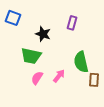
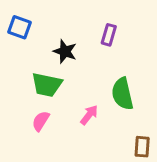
pink semicircle: (37, 78) -> (41, 121), moved
brown rectangle: (94, 80) -> (142, 147), moved

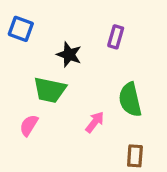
pink semicircle: (41, 121) -> (29, 125), moved
brown rectangle: (142, 147) -> (135, 156), moved

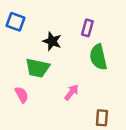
green semicircle: (130, 100) -> (98, 57), moved
pink semicircle: (29, 125) -> (22, 95), turned 119

